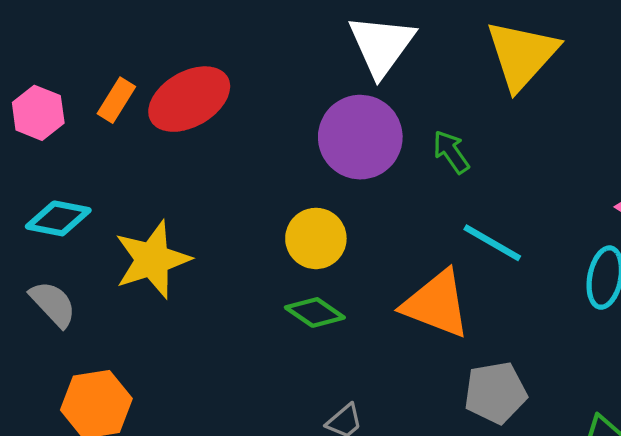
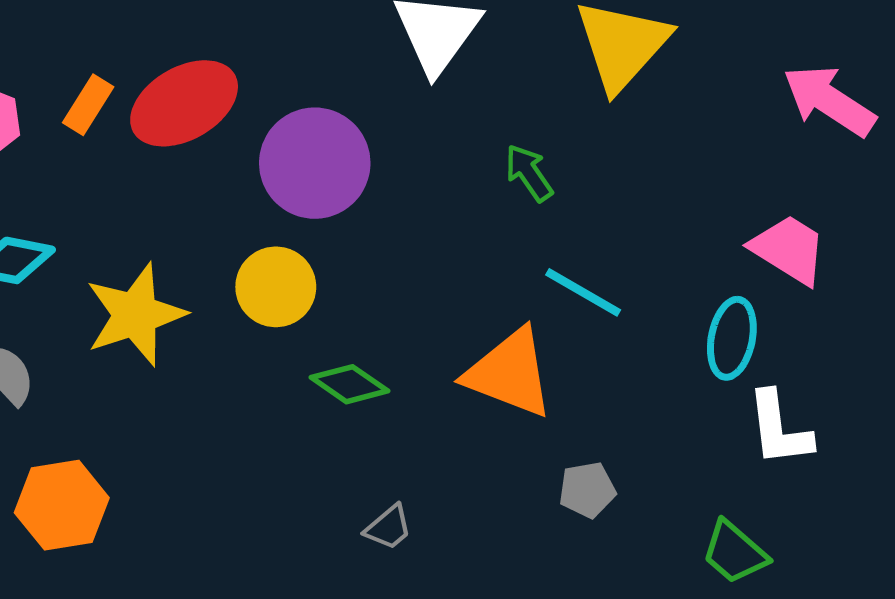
purple circle: (360, 137) -> (315, 163), moved
yellow circle: (316, 238) -> (276, 287), moved
gray pentagon: (495, 393) -> (587, 490), size x0.7

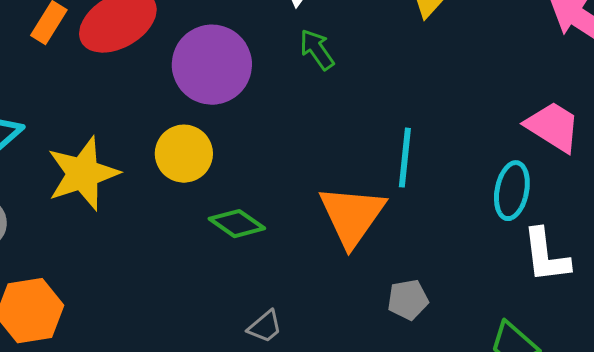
green arrow: (529, 173) -> (317, 50), moved
cyan line: (583, 292) -> (405, 158), turned 66
orange triangle: (509, 373) -> (352, 216), turned 44

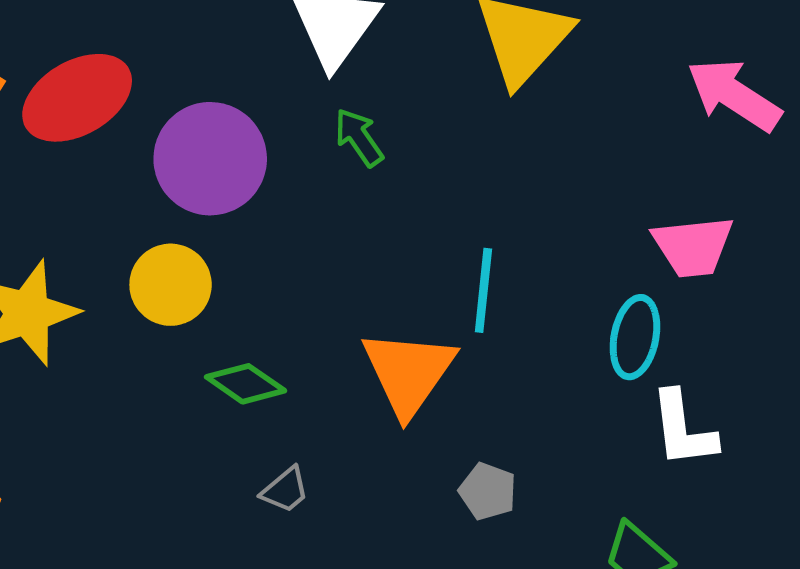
pink trapezoid: (553, 127) -> (693, 246), turned 142
gray pentagon: (408, 300) -> (488, 491), turned 30
gray trapezoid: (265, 327) -> (285, 490), moved

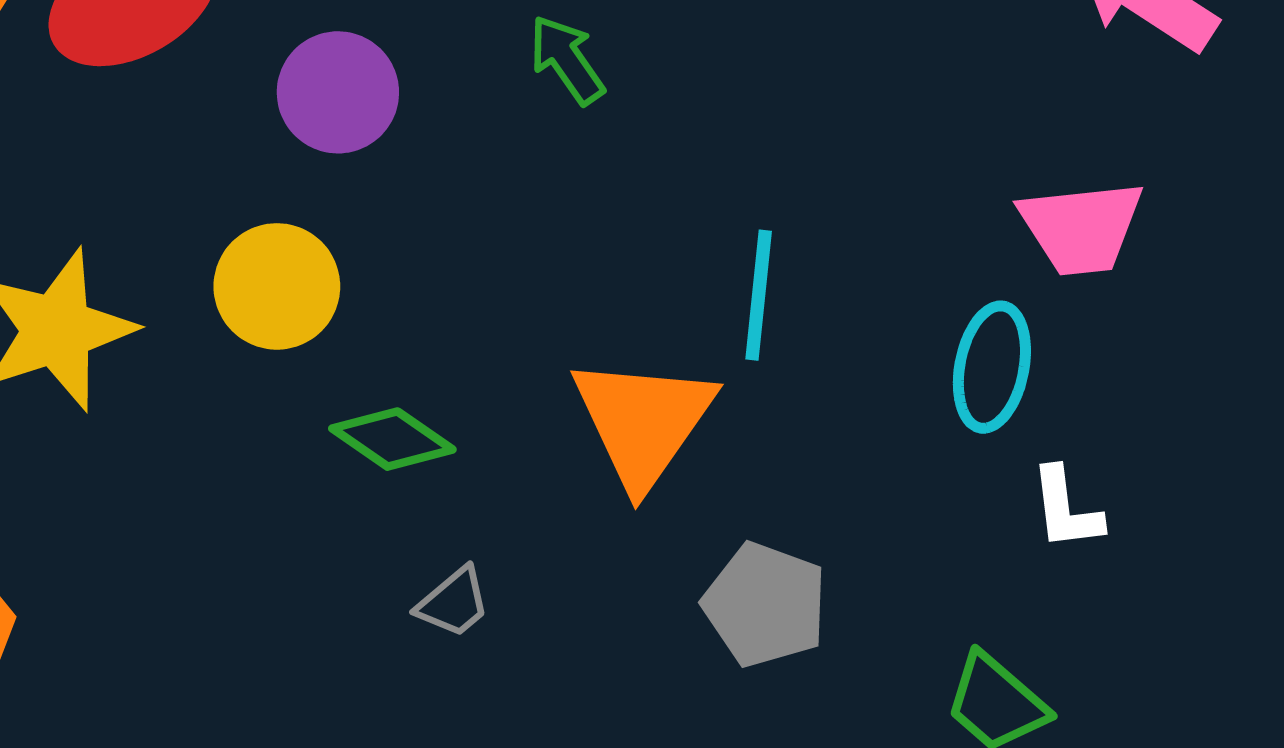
purple circle: (210, 159) -> (338, 92), size x0.7
white L-shape: (683, 429) -> (1066, 509), size x0.7
gray pentagon: (488, 491) -> (765, 605), size x1.4

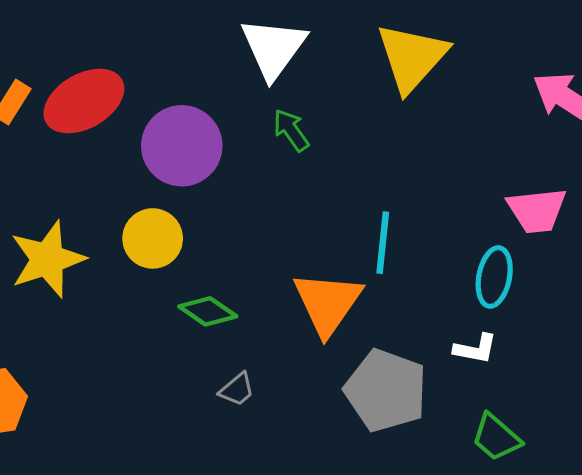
purple circle: (338, 92) -> (182, 146), size x1.4
white L-shape: (1066, 509) -> (475, 349), moved, turned -72
gray pentagon: (765, 605) -> (386, 390), size x1.4

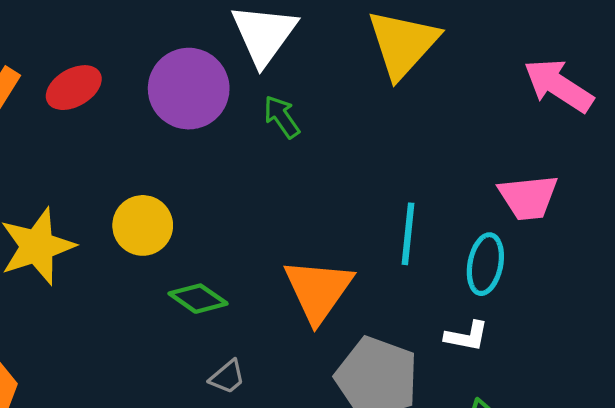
red ellipse: (84, 101) -> (74, 88), size x0.7
purple circle: (182, 146) -> (189, 89), moved
cyan line: (383, 243) -> (408, 234), moved

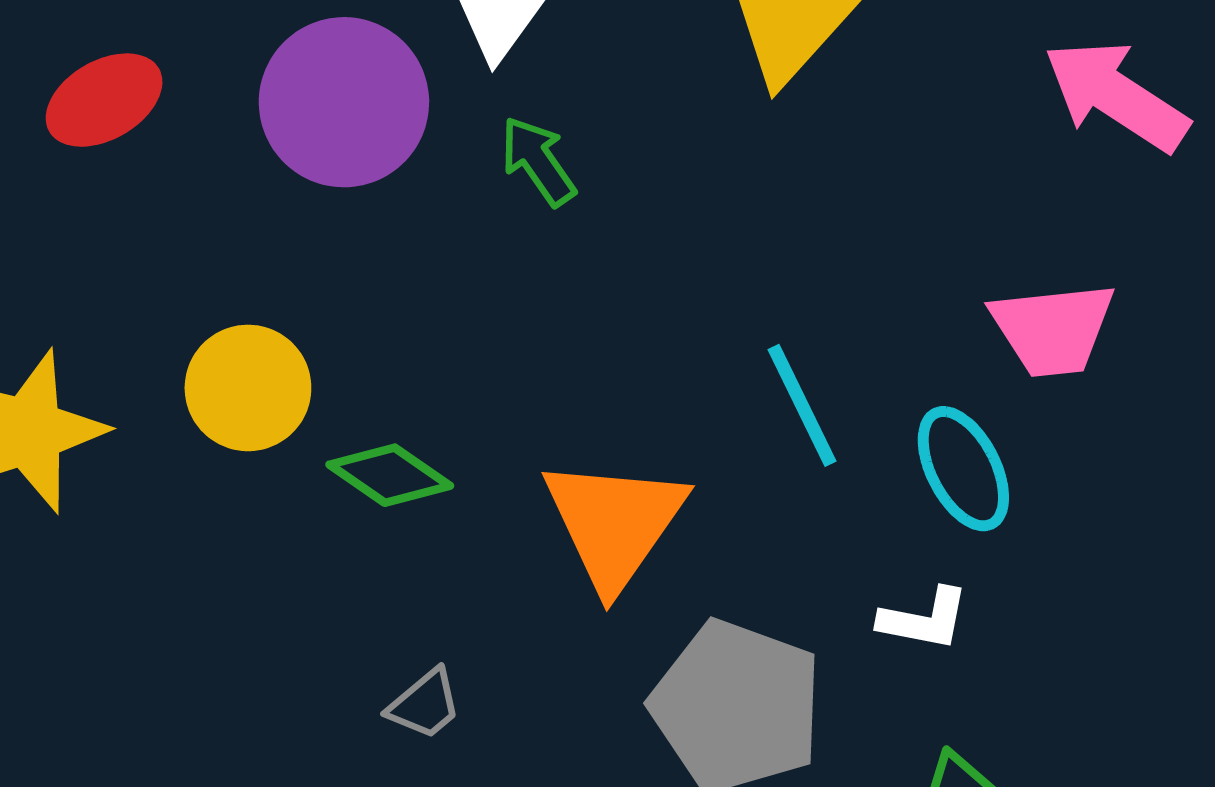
cyan line: (408, 234) -> (802, 405), turned -32
cyan ellipse: (485, 264) -> (963, 469), turned -38
green diamond: (198, 299) -> (390, 475), moved

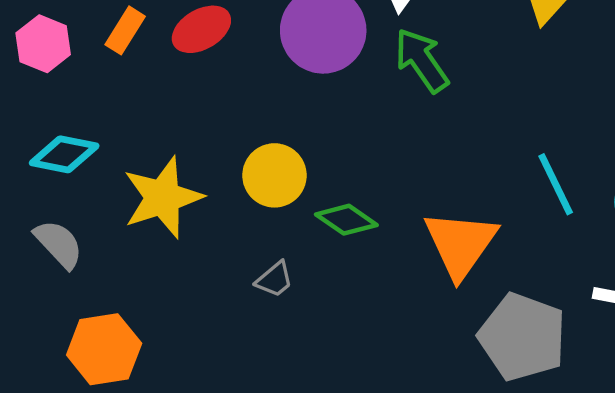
green arrow: (538, 161) -> (422, 60), size x1.4
gray trapezoid: (425, 704) -> (274, 279), moved

